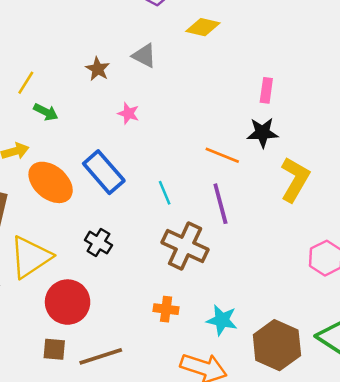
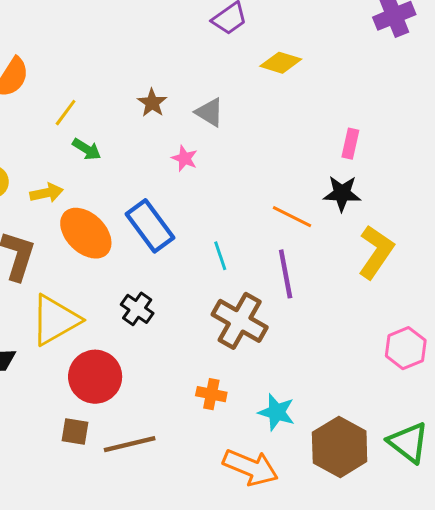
gray triangle: (144, 56) -> (210, 112), moved

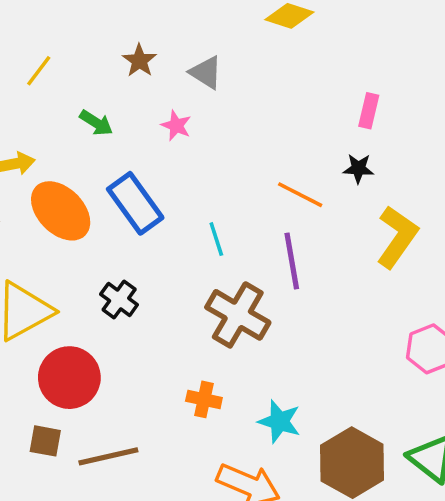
green arrow: (87, 149) -> (96, 123), moved
black star: (342, 193) -> (358, 168), size x0.7

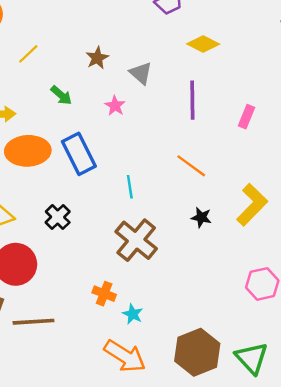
black star: (358, 168) -> (201, 217), moved
orange ellipse: (61, 211) -> (28, 151), turned -57
purple line: (292, 261) -> (192, 100), moved
cyan star: (279, 421) -> (133, 314), moved, size x0.7

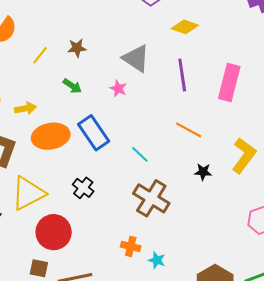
brown star: (97, 58) -> (77, 48), moved, turned 30
gray triangle: (141, 73) -> (136, 58), size x1.4
pink rectangle: (247, 117) -> (229, 83), size x1.8
cyan line: (130, 187) -> (140, 154), turned -30

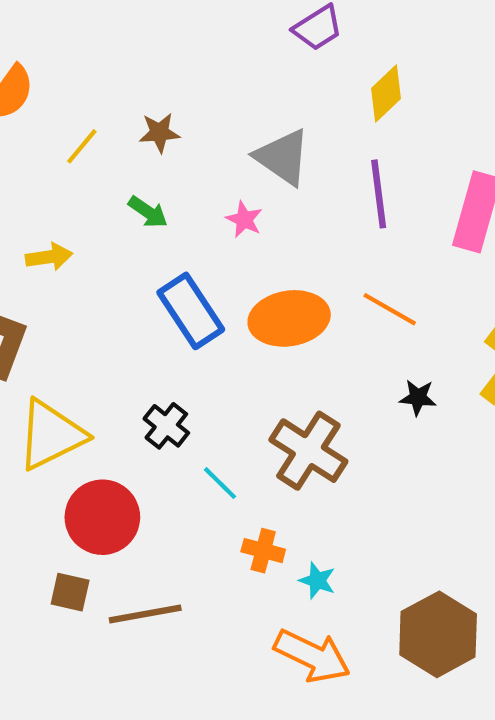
yellow diamond: (185, 27) -> (386, 93), turned -64
orange ellipse: (51, 136) -> (289, 318), moved
cyan line: (140, 154) -> (220, 483), moved

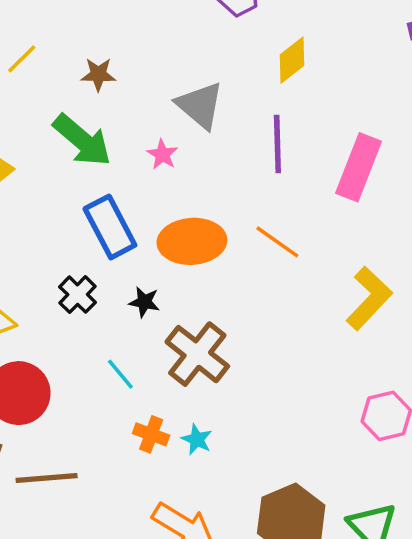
yellow line: (82, 146) -> (22, 59), moved
green arrow: (148, 212) -> (82, 140), size x1.8
black star: (418, 397) -> (144, 302), moved
black cross: (166, 426) -> (78, 295), moved
cyan star: (317, 581) -> (197, 439), moved

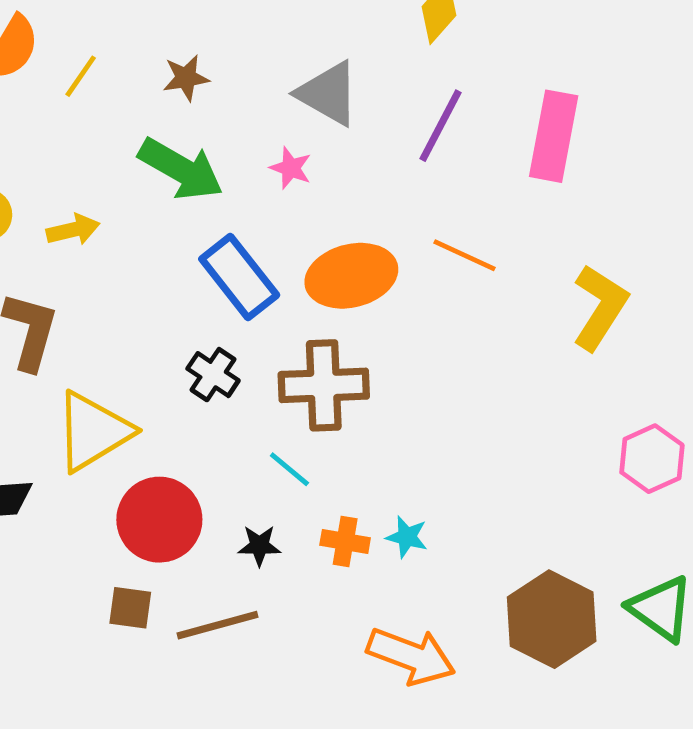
purple line: (277, 144) -> (440, 126), turned 40
black star: (144, 302) -> (259, 546), moved
brown cross: (197, 354) -> (324, 385), moved, turned -30

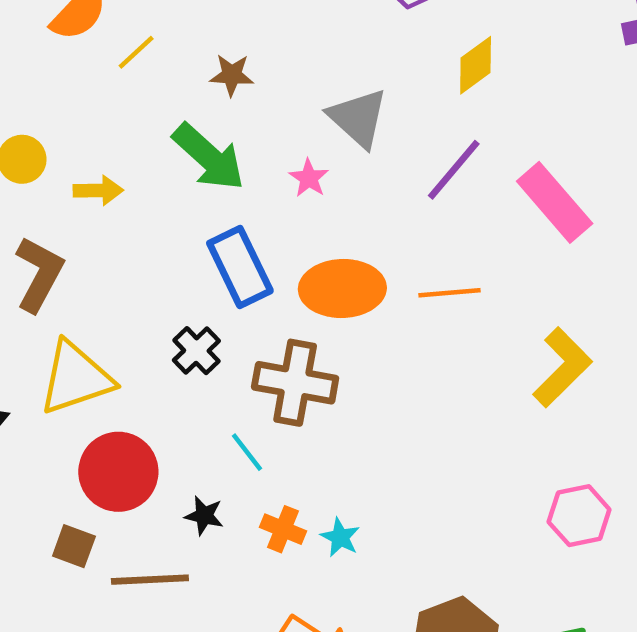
pink rectangle: (554, 136) -> (555, 202), turned -64
orange line: (465, 255) -> (450, 293), turned -42

